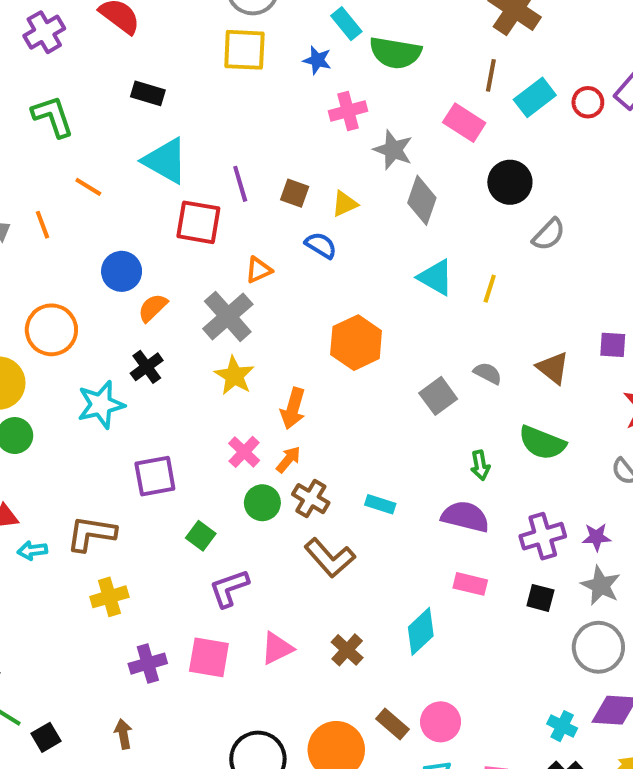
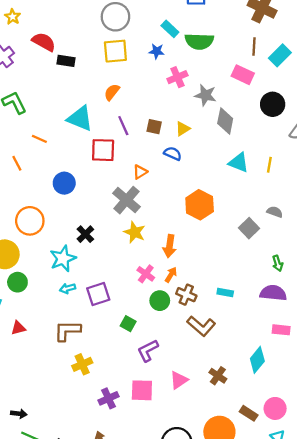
black rectangle: (148, 93) -> (66, 61), moved
orange semicircle: (153, 308) -> (112, 92), moved
cyan arrow: (32, 550) -> (68, 288), moved

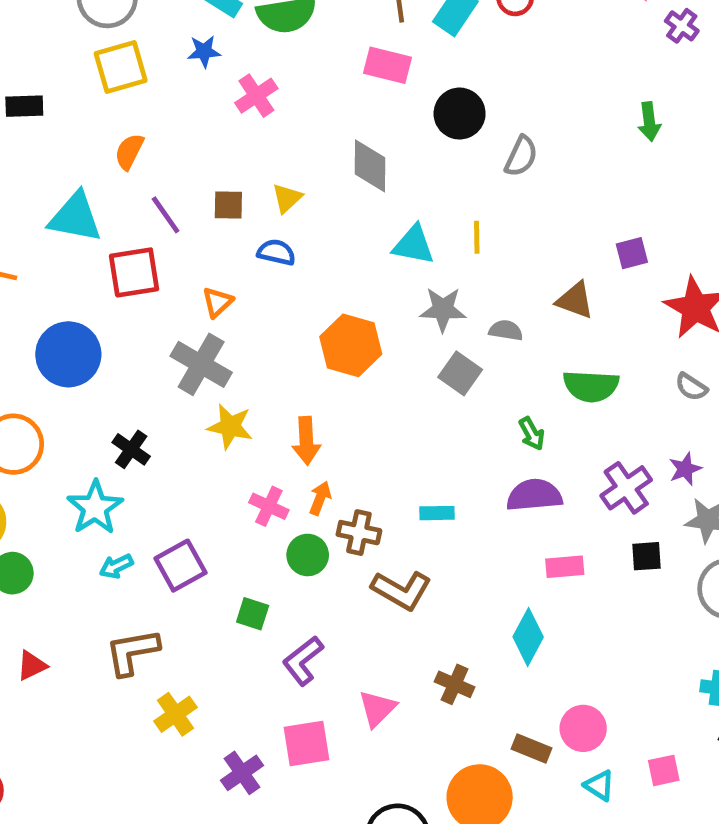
gray star: (205, 95) -> (443, 309), moved
blue circle: (64, 183) -> (68, 354), size x1.4

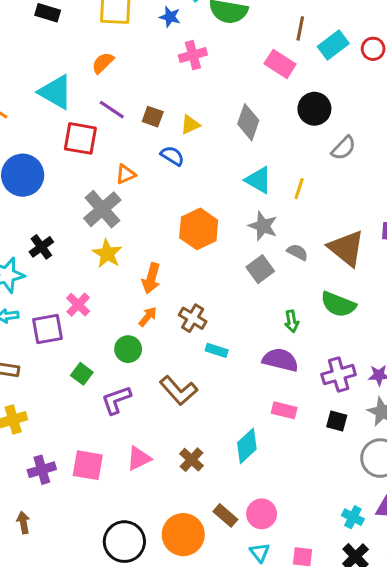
purple line: (166, 215) -> (112, 110), turned -40
brown triangle: (575, 300) -> (346, 248), size x1.5
pink cross: (269, 506) -> (78, 305), moved
brown cross: (359, 533) -> (193, 318), moved
purple L-shape: (303, 661) -> (116, 400), moved

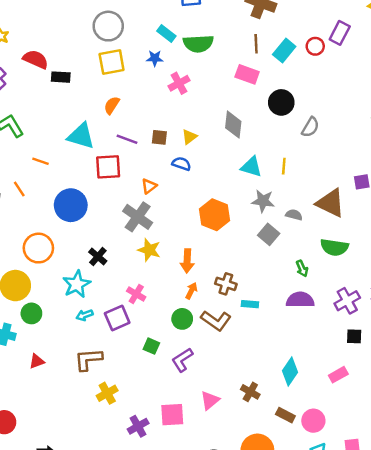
brown L-shape: (179, 391) -> (216, 321), moved
pink rectangle: (284, 410) -> (338, 375), moved, turned -30
brown rectangle: (225, 515) -> (285, 415), moved

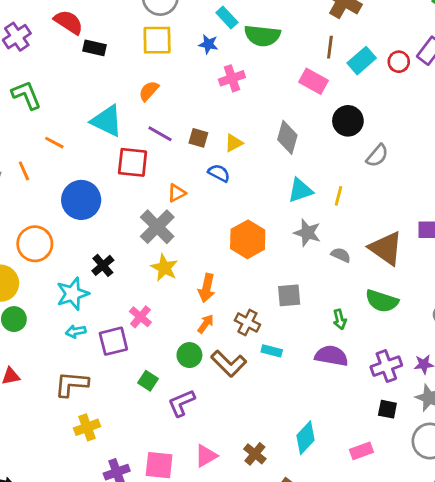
cyan triangle: (251, 167) -> (300, 190), turned -45
gray square: (269, 234) -> (289, 295), moved, turned 35

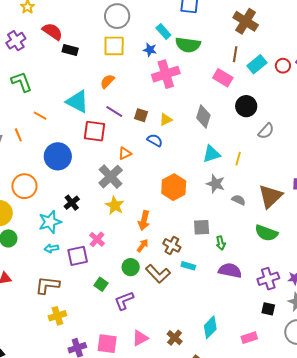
pink cross: (232, 78) -> (166, 74), size x1.5
brown triangle: (386, 248) -> (270, 196), turned 40
green arrow: (340, 319) -> (221, 243), moved

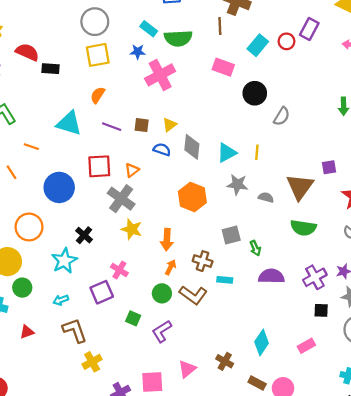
brown line: (235, 54) -> (220, 26), moved
gray diamond: (203, 117) -> (192, 147), moved
red square: (95, 131) -> (99, 166), moved
cyan arrow: (51, 248) -> (61, 300), moved
brown L-shape: (47, 285) -> (75, 330), turned 75

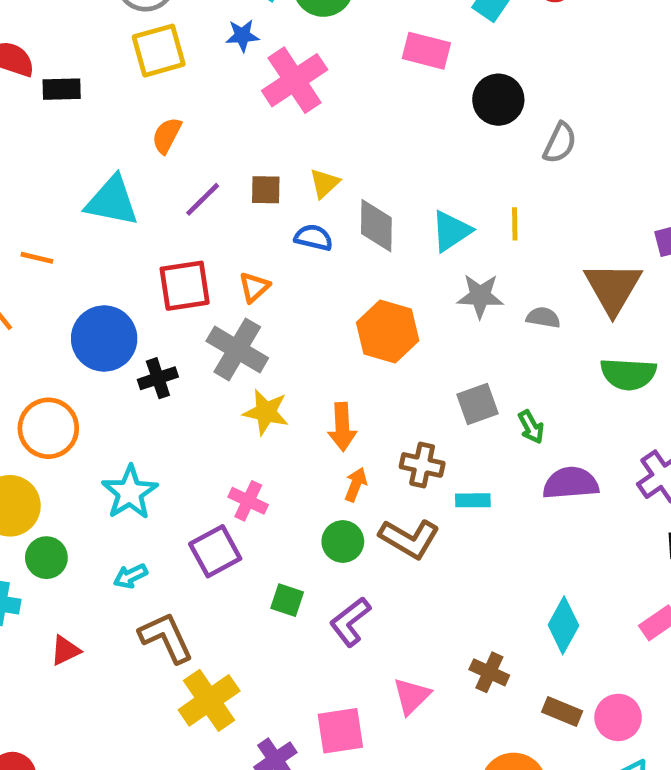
purple line: (112, 127) -> (203, 199), turned -60
black cross: (84, 235) -> (158, 378), moved, turned 36
yellow cross: (92, 362) -> (209, 700), size x1.4

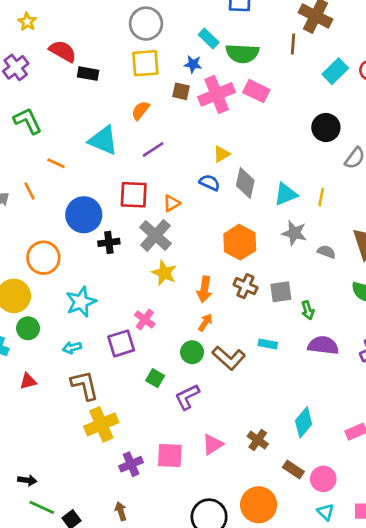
pink rectangle: (426, 51) -> (256, 91), moved
brown square: (266, 190) -> (181, 91), moved
brown cross: (422, 465) -> (245, 286), moved

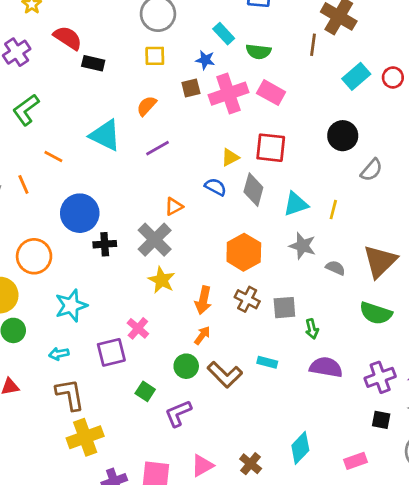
green semicircle: (242, 53) -> (259, 52), size x0.7
yellow square: (145, 63) -> (155, 56), size x0.7
brown square: (181, 91) -> (191, 88), turned -30
green L-shape: (28, 121) -> (26, 110), turned -104
red square: (134, 195) -> (271, 148), moved

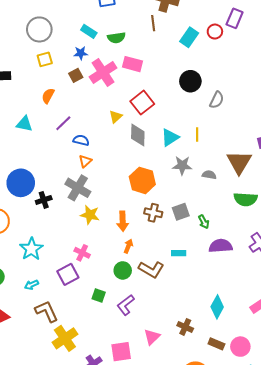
cyan triangle: (105, 135) -> (24, 124), size x0.7
red square: (271, 148) -> (142, 103), turned -30
blue semicircle: (216, 187) -> (81, 140), moved

